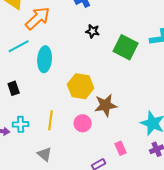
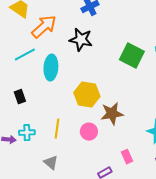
black star: (93, 31) -> (81, 40), moved, size x1.6

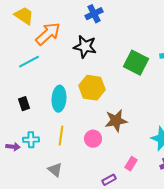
cyan ellipse: (51, 68) -> (59, 99), moved
yellow hexagon: (87, 95) -> (92, 88), moved
pink rectangle: (127, 157) -> (131, 164), turned 56

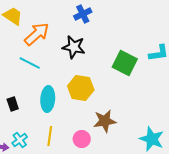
cyan line: (29, 62) -> (30, 63), moved, turned 55
cyan cross: (31, 140) -> (20, 140), turned -35

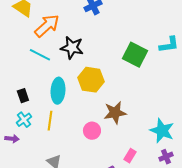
black star: (74, 47) -> (72, 48), moved
yellow line: (50, 136) -> (50, 121), moved
cyan cross: (20, 140) -> (24, 120), moved

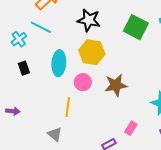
black star: (72, 48) -> (89, 20), moved
cyan cross: (24, 120) -> (19, 39), moved
yellow line: (50, 121) -> (68, 107), moved
pink circle: (92, 131) -> (83, 82), moved

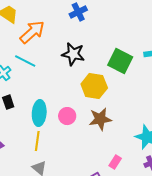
yellow hexagon: (92, 52) -> (94, 86), moved
cyan ellipse: (59, 63) -> (39, 113), moved
yellow line: (68, 107) -> (37, 141), moved

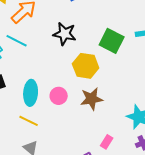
yellow line: (37, 141) -> (29, 121), turned -72

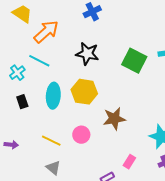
yellow hexagon: (86, 66) -> (84, 92), moved
cyan ellipse: (31, 93) -> (53, 96), moved
pink circle: (59, 96) -> (81, 135), moved

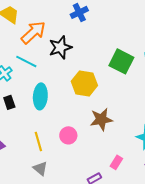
black star: (87, 54) -> (60, 47), moved, turned -30
yellow hexagon: (84, 92) -> (84, 83), moved
yellow line: (51, 141) -> (38, 141), turned 48

